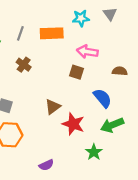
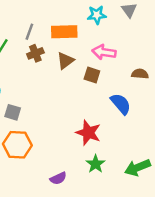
brown cross: (24, 65) -> (35, 53), moved, turned 32
brown triangle: (53, 107) -> (65, 61), moved
green arrow: (112, 125) -> (138, 168), moved
green star: (94, 152) -> (96, 164), moved

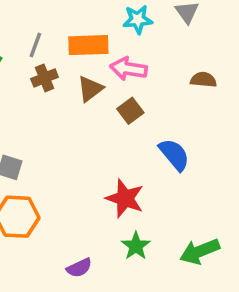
pink arrow: (104, 52) -> (129, 69), moved
brown semicircle: (140, 74) -> (203, 80), moved
brown square: (92, 75) -> (130, 111), turned 35

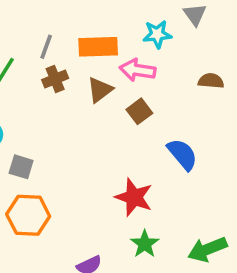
cyan star: (138, 19) -> (157, 34), moved

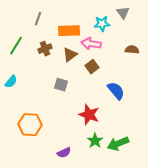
gray line: (46, 47) -> (38, 19), moved
gray square: (21, 167) -> (61, 85), moved
green arrow: (207, 249) -> (118, 144), moved

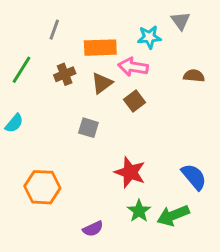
blue semicircle: (116, 91) -> (194, 177), moved

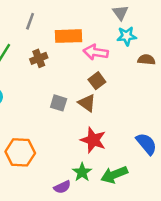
gray triangle: (181, 21) -> (120, 13), moved
cyan star: (149, 37) -> (127, 36), moved
brown triangle: (102, 83) -> (87, 103), moved, turned -48
green star: (139, 211) -> (82, 172), moved
green arrow: (173, 215) -> (114, 175), moved

